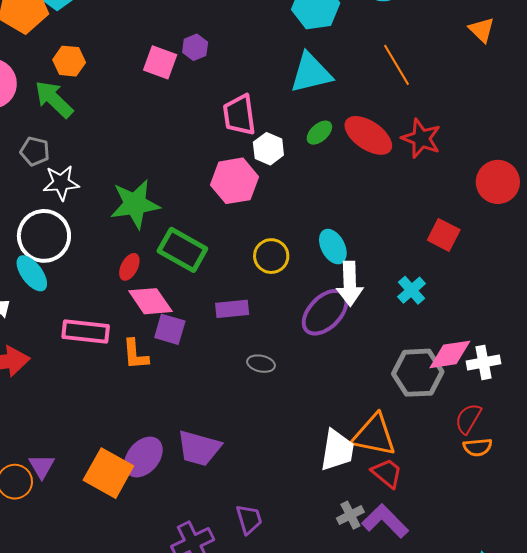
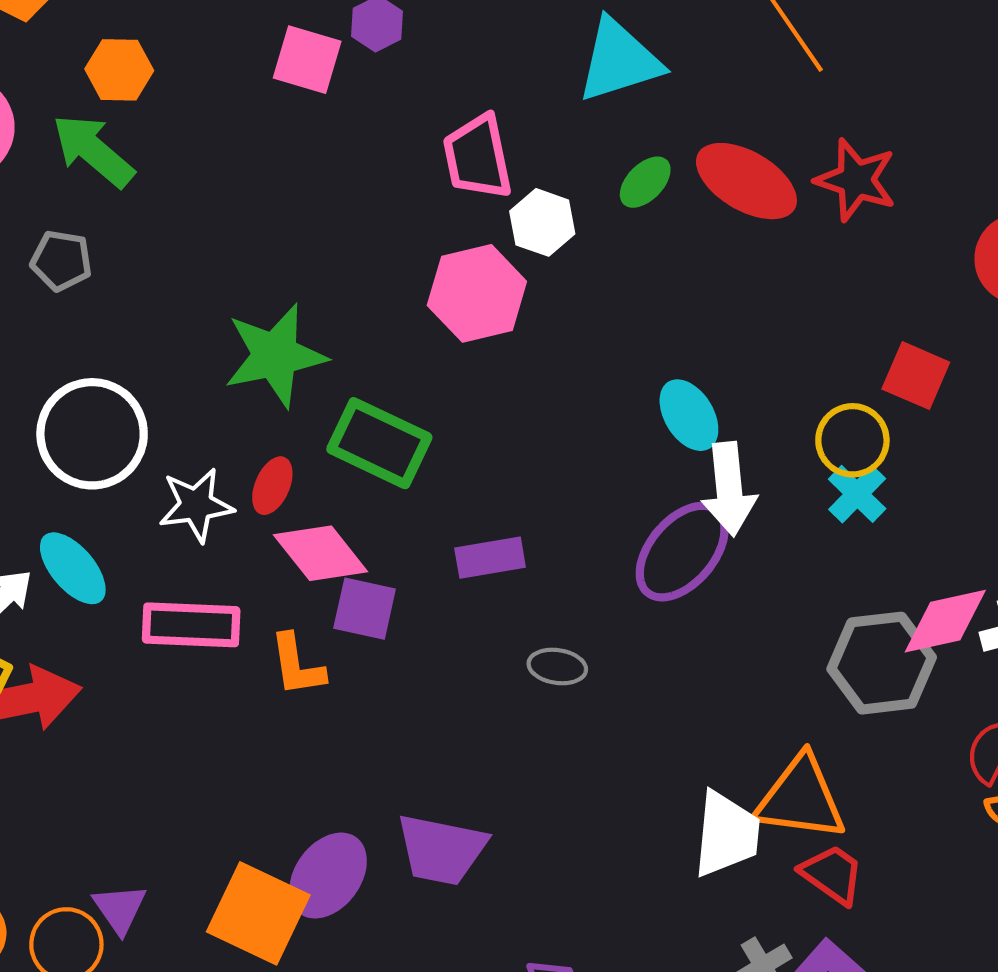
white star: (61, 183) -> (196, 505), moved
yellow circle: (271, 256) -> (852, 440), moved
cyan ellipse: (32, 273) -> (73, 568), moved

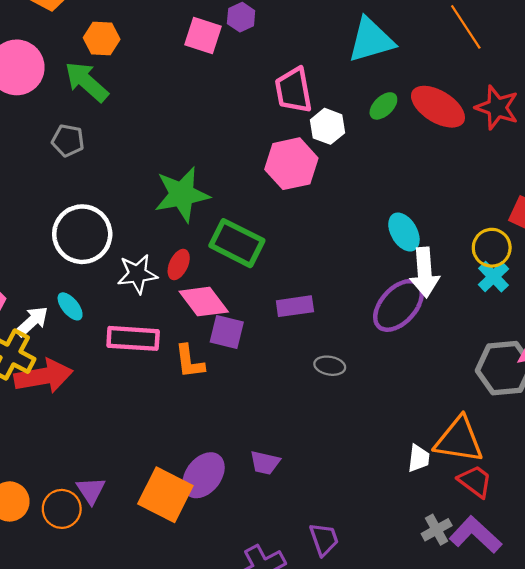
cyan ellipse: (73, 568) -> (70, 306), size x0.7
white trapezoid: (726, 834) -> (419, 458), size x0.6
purple trapezoid: (441, 850) -> (265, 463), size x0.6

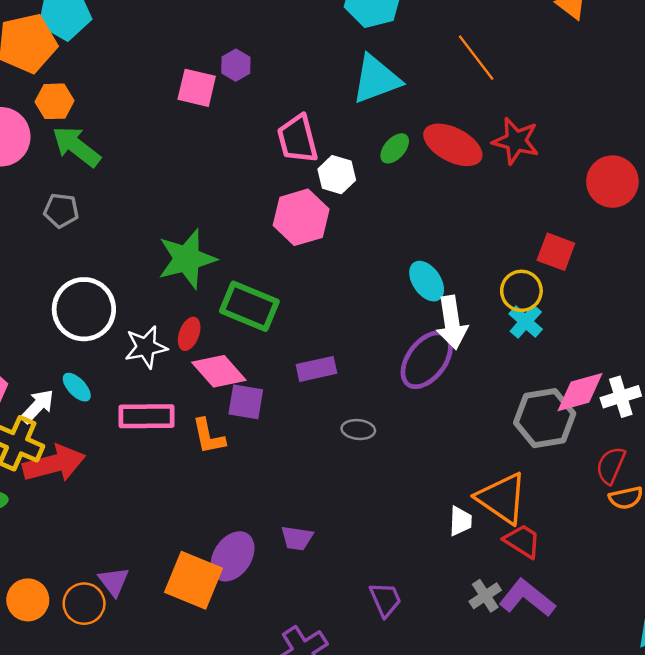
orange hexagon: (102, 39) -> (55, 101), moved
orange triangle: (459, 440) -> (502, 498), turned 30
purple trapezoid: (324, 539) -> (385, 599), moved

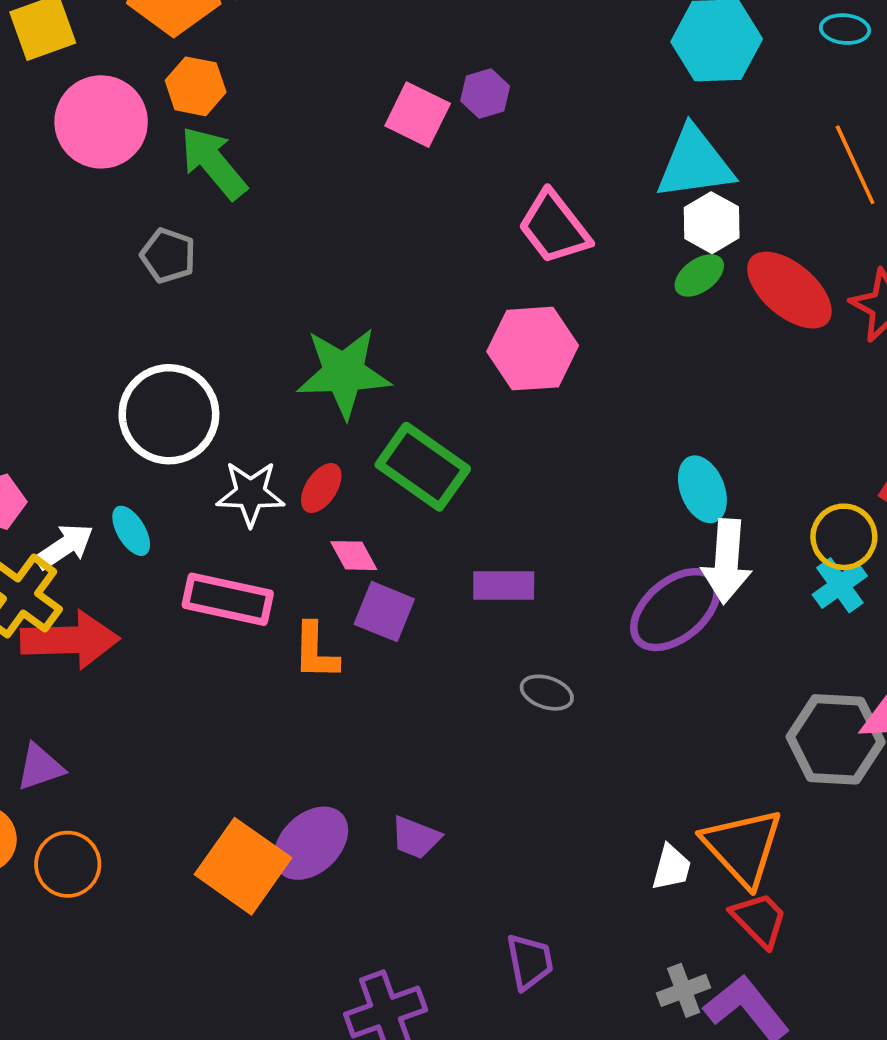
pink trapezoid: (298, 139) -> (554, 227), turned -36
white hexagon: (337, 175) -> (712, 223), moved
pink diamond: (219, 371) -> (354, 556), size x0.6
purple triangle: (114, 582) -> (40, 767), moved, turned 36

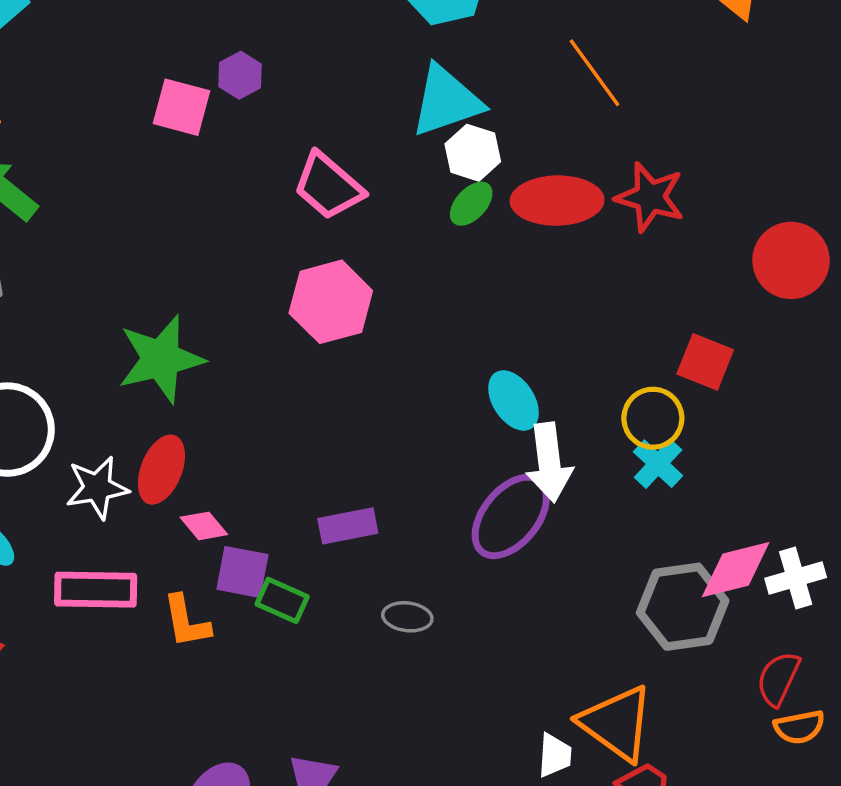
red ellipse: (789, 290) -> (557, 201), turned -30
green rectangle: (423, 467) -> (282, 600), moved, size x0.6
red ellipse: (321, 488) -> (161, 470), size x1.4

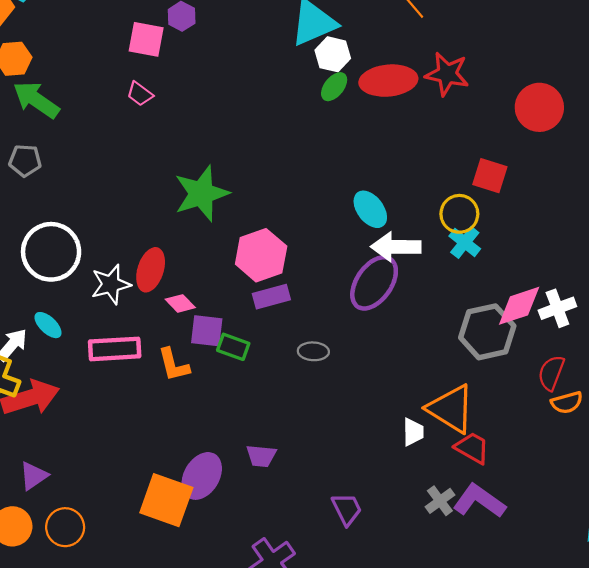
pink trapezoid: (328, 186) -> (140, 94), moved, size x0.6
pink hexagon: (331, 302) -> (261, 255), moved
green star: (161, 359) -> (201, 193), moved
white arrow: (549, 462) -> (396, 247), turned 102

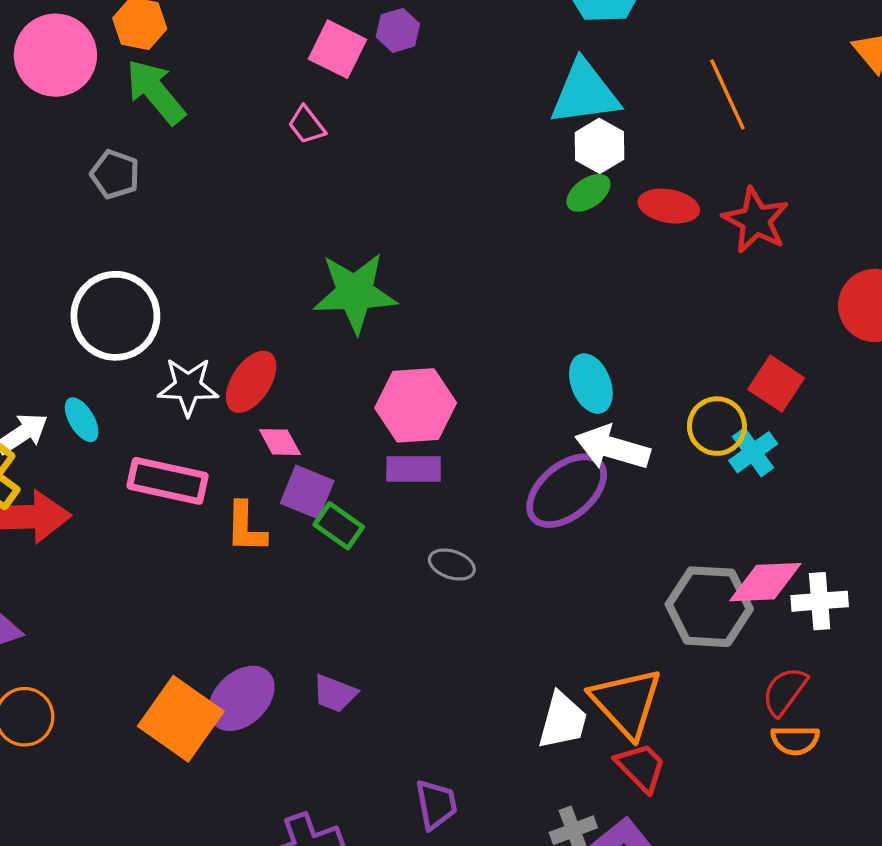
red ellipse: (388, 81) -> (669, 206), size x0.7
cyan cross: (465, 242) -> (753, 452), moved
white trapezoid: (413, 432) -> (563, 721), size x1.4

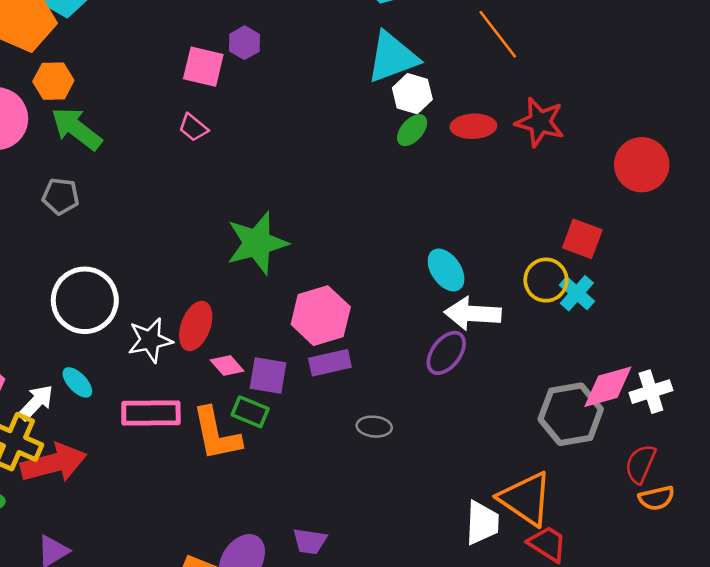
purple ellipse: (567, 491) -> (446, 353), size x0.7
purple square: (307, 492) -> (268, 375), moved
green rectangle: (339, 526) -> (250, 412), moved
orange L-shape: (246, 527) -> (216, 434), size x1.4

